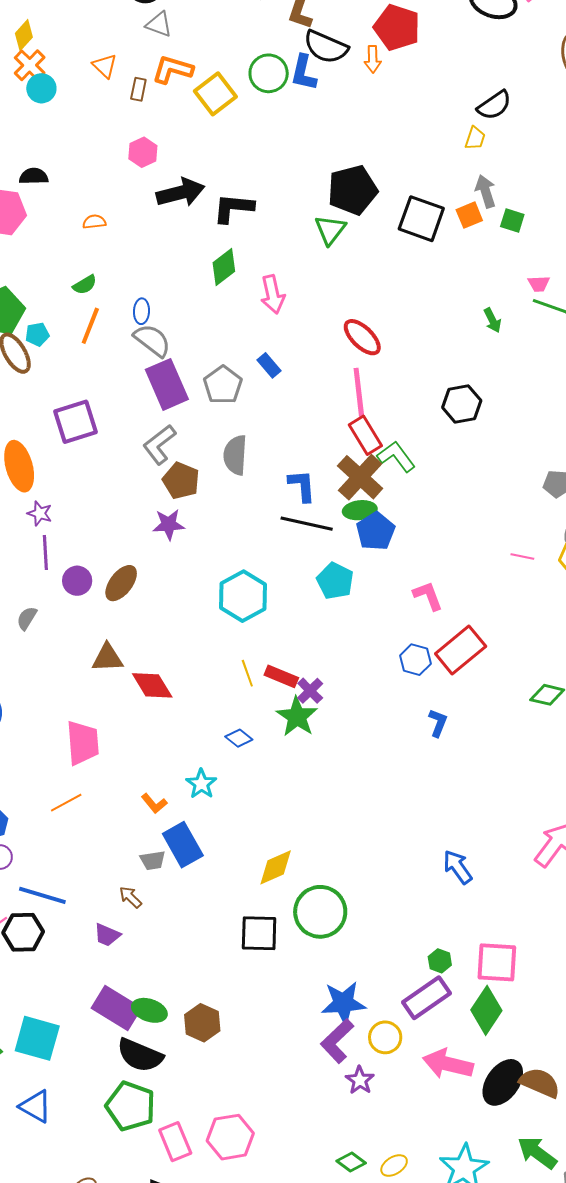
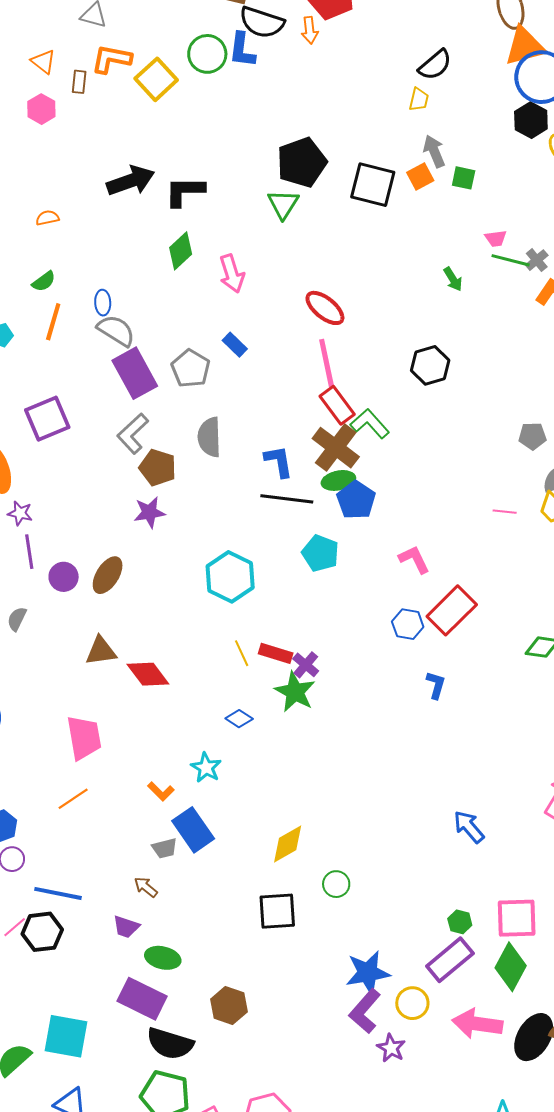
pink hexagon: (143, 152) -> (41, 109), moved
green circle: (320, 912) -> (336, 884), size x0.5
green ellipse: (149, 1010) -> (163, 958), moved

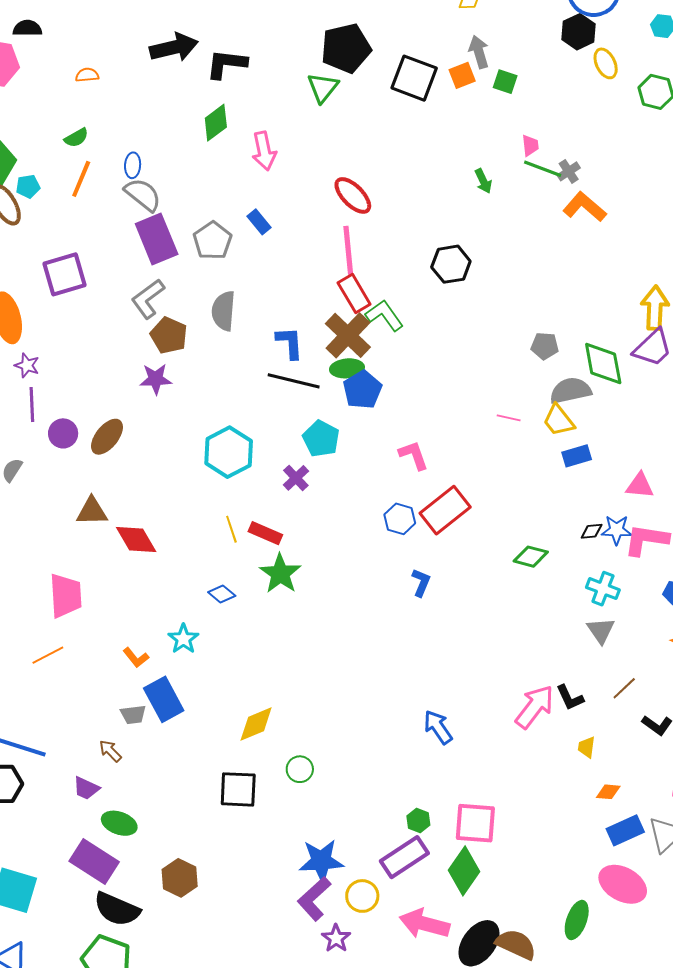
pink trapezoid: (496, 238) -> (530, 145), turned -95
purple cross: (306, 665) -> (296, 478), moved

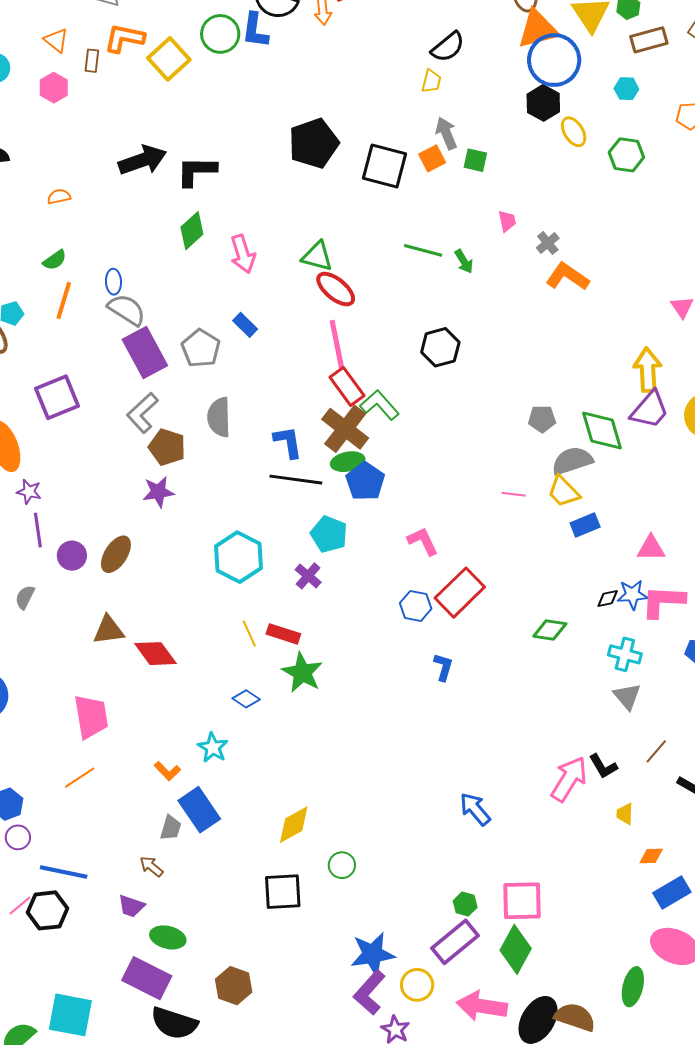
green triangle: (323, 88) -> (317, 256), moved, turned -48
green line: (543, 169) -> (423, 250), moved
gray trapezoid: (133, 715) -> (171, 828), turned -60

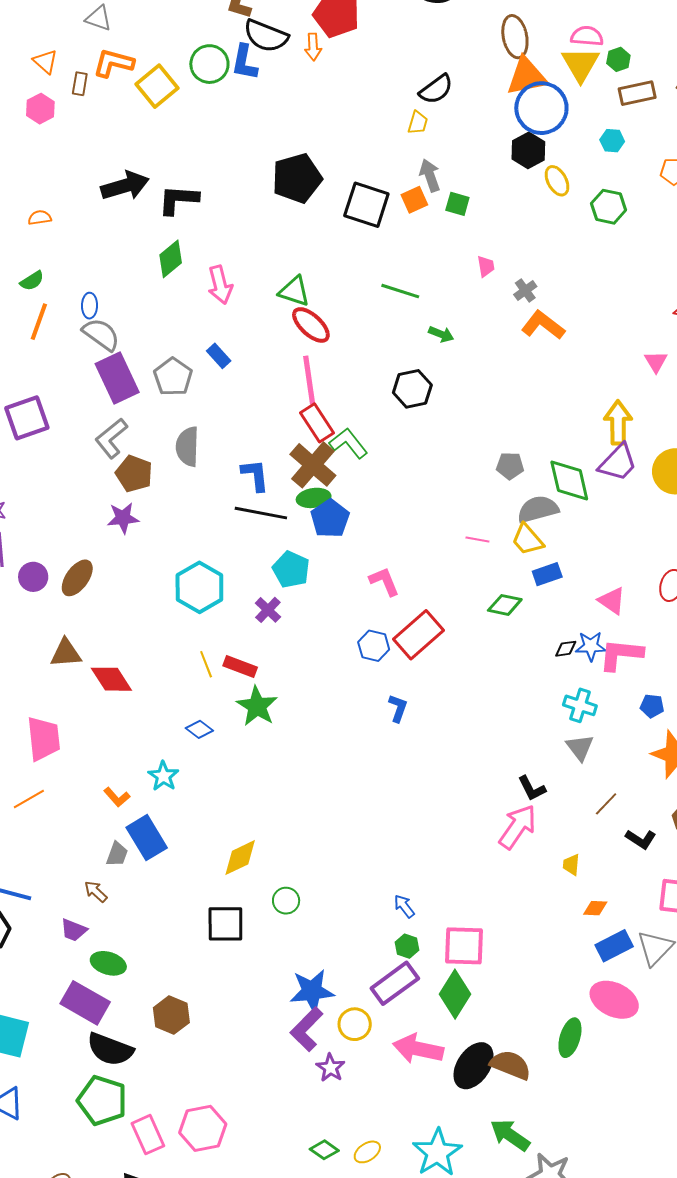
green arrow: (464, 261) -> (441, 334), moved, turned -40
pink triangle: (651, 548) -> (612, 601), turned 32
green diamond: (550, 630) -> (505, 605), moved
black L-shape: (603, 766) -> (532, 788), moved
blue arrow: (475, 809) -> (404, 906), moved, size x0.7

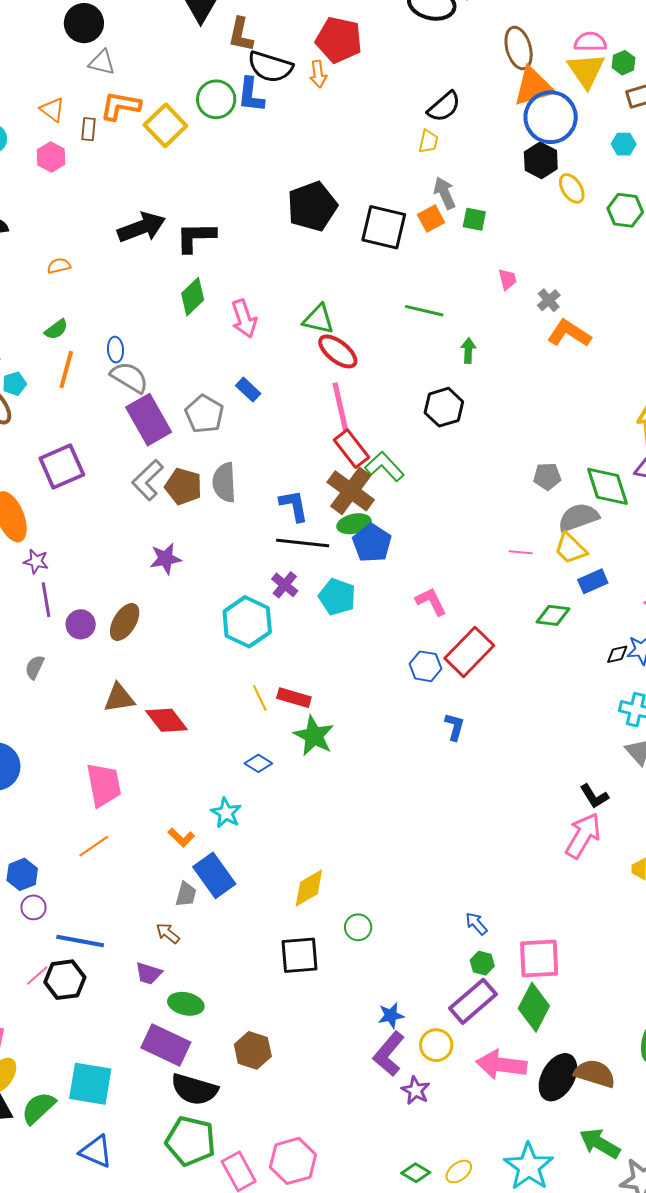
green arrow: (441, 334) -> (468, 351), turned -105
brown pentagon: (134, 474) -> (183, 486), moved
purple cross: (268, 610) -> (285, 585), moved
blue star: (312, 991) -> (391, 1015), size x0.6

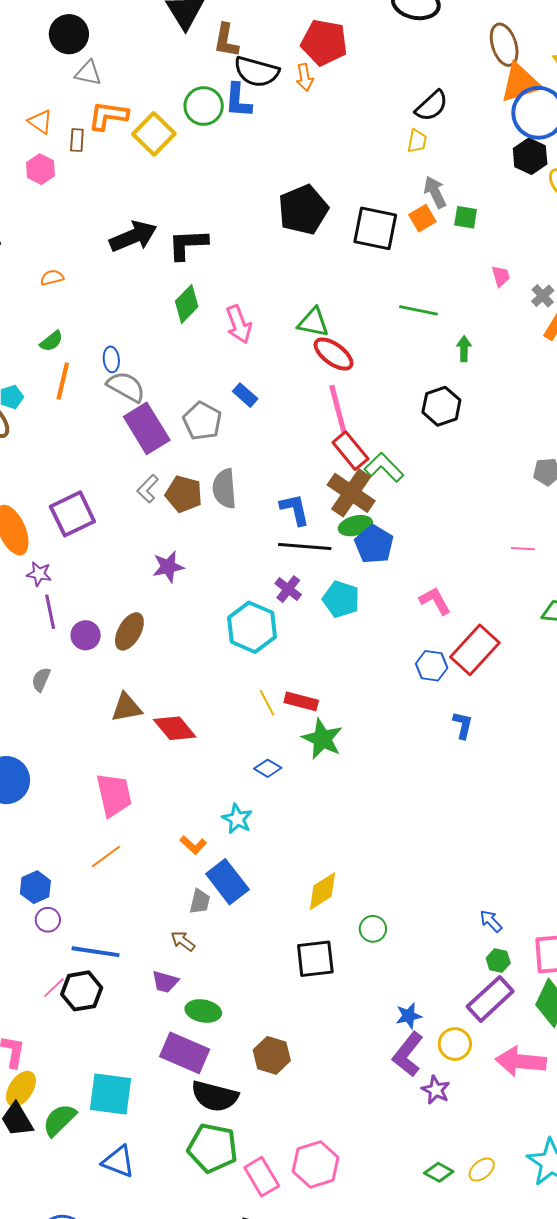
purple square: (62, 466) -> (72, 514), moved
gray L-shape: (148, 480) -> (148, 489), size x0.7

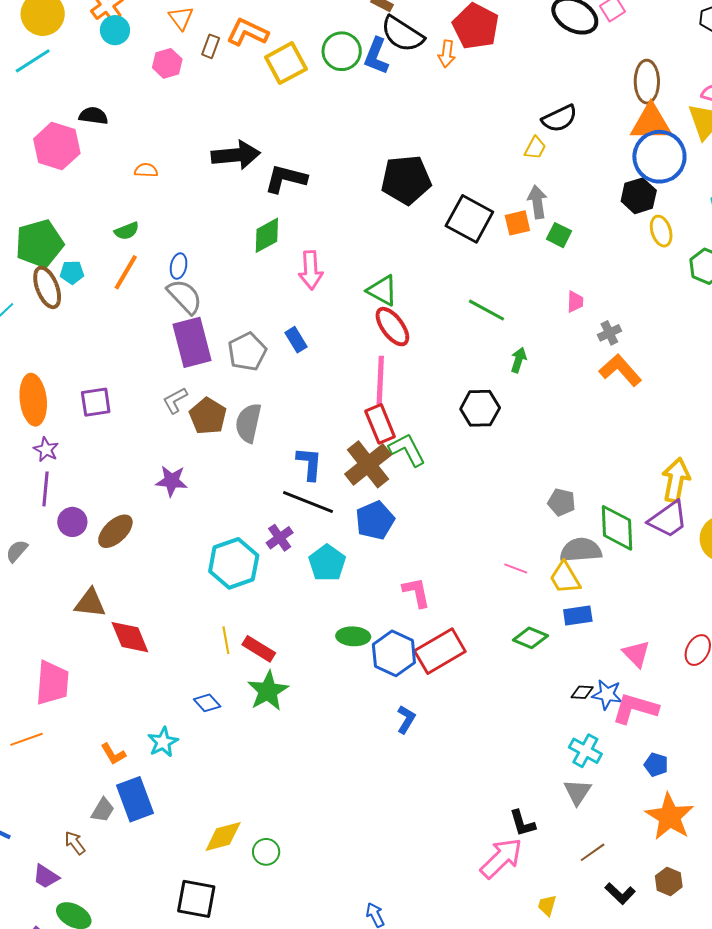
purple square: (72, 514) -> (96, 402), size x0.7
green ellipse: (355, 526) -> (353, 636), moved
blue hexagon: (432, 666) -> (394, 653), size x1.4
green circle: (373, 929) -> (266, 852), moved

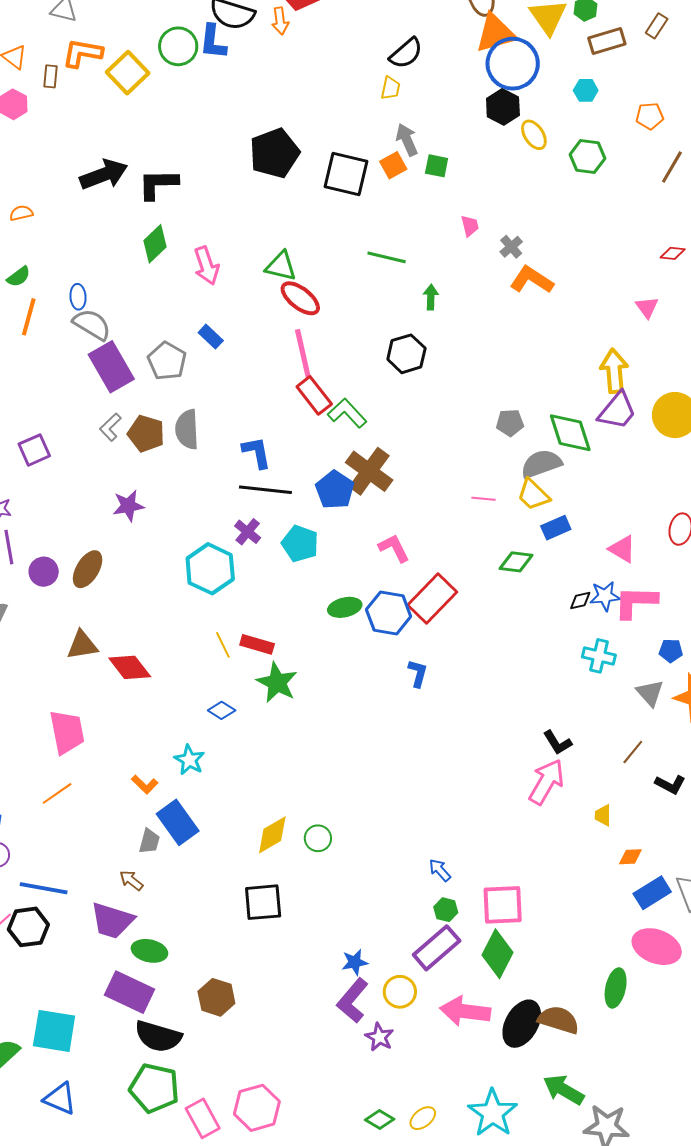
brown cross: (368, 464) -> (369, 471), moved
gray triangle: (577, 792) -> (650, 693), moved
purple trapezoid: (46, 876) -> (112, 920), size x1.6

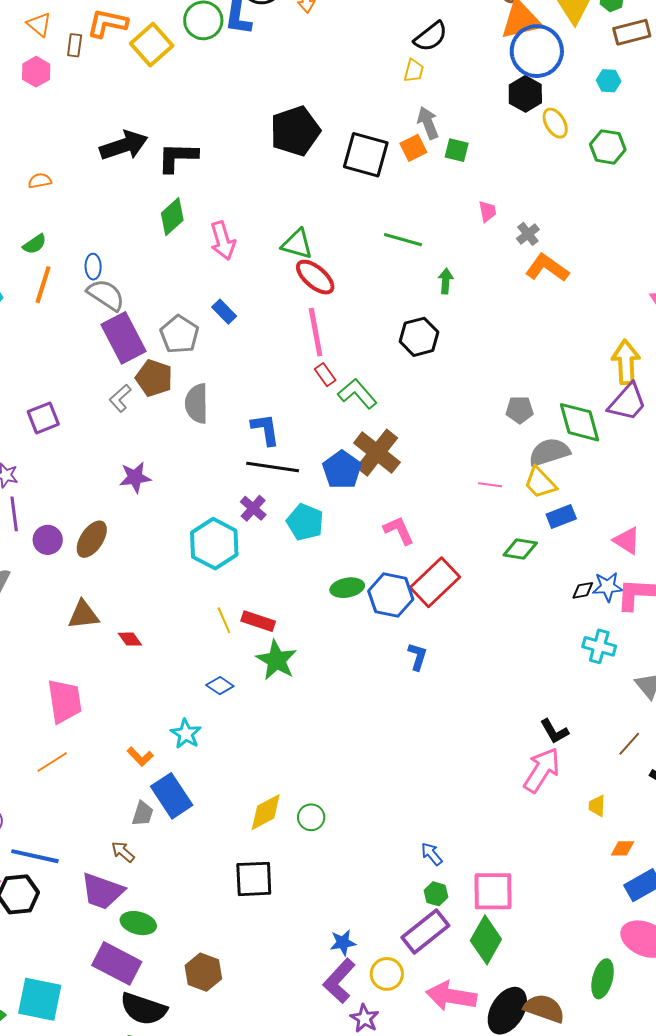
red rectangle: (314, 395) -> (325, 375), size x0.6
brown pentagon: (146, 434) -> (154, 378), moved
red diamond: (130, 667) -> (130, 639), size x0.6

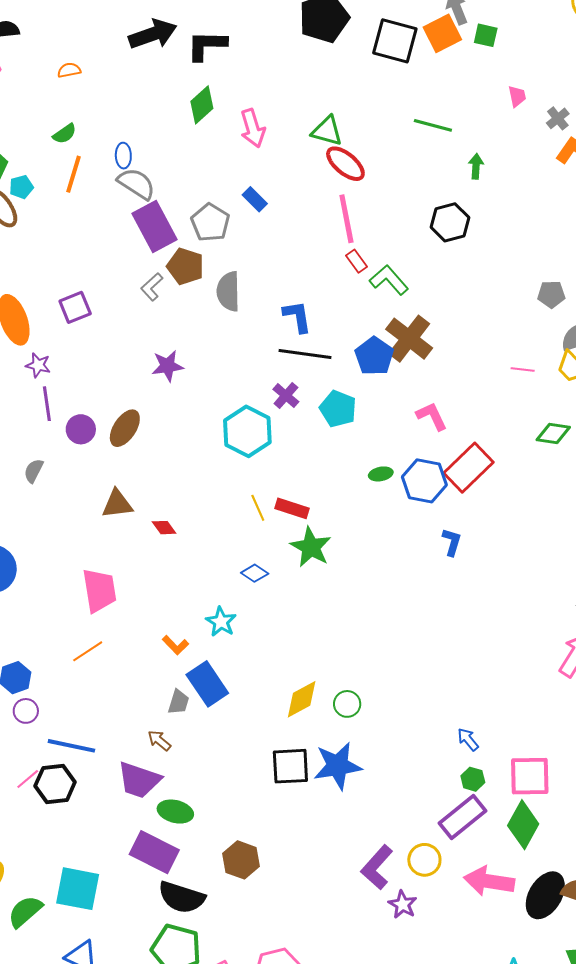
orange square: (413, 148) -> (442, 33), size x1.4
green ellipse: (347, 588) -> (381, 474), size x0.7
blue star: (343, 943) -> (338, 766), moved, size x1.8

